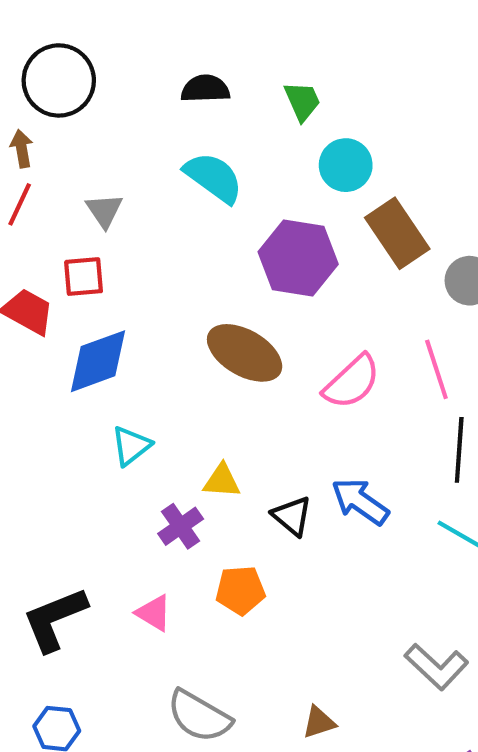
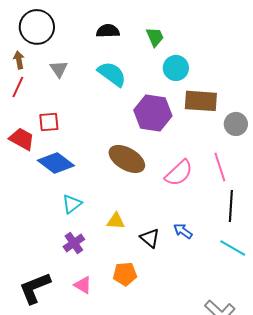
gray triangle: (104, 211) -> (59, 69), moved
brown rectangle: (397, 233) -> (201, 101), turned -52
blue diamond: (98, 361) -> (56, 163), turned 57
blue arrow: (360, 501) -> (183, 231), size x0.7
purple cross: (181, 526) -> (74, 243), moved

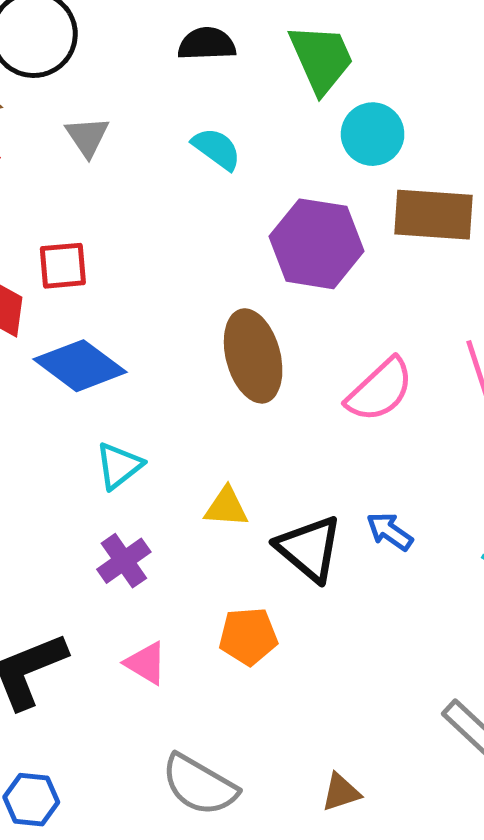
green trapezoid: (155, 37) -> (321, 59), size x1.5
cyan semicircle: (112, 74) -> (217, 149), size x0.7
brown ellipse: (127, 159) -> (253, 356), turned 45
black triangle: (150, 238) -> (309, 549), size x1.4

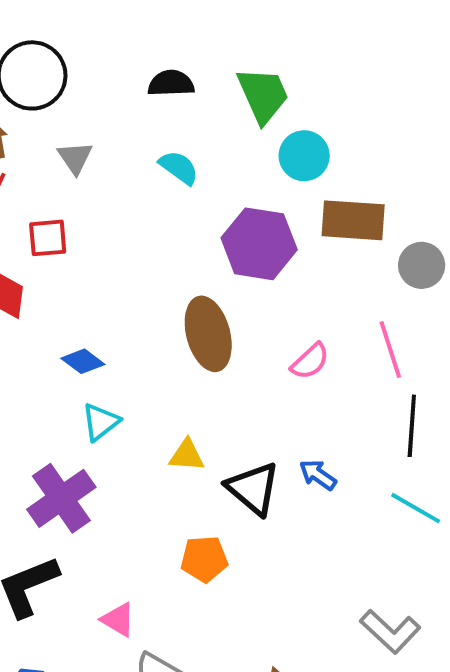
red square: (63, 266) -> (48, 238), moved
blue diamond: (80, 366) -> (83, 361), moved, size x0.6
pink semicircle: (380, 390) -> (310, 361), size x0.7
purple cross: (124, 561) -> (61, 498), moved, size x1.6
pink triangle: (146, 663) -> (118, 620), moved

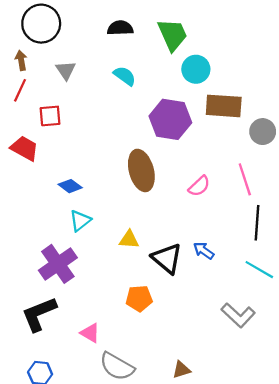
gray L-shape: (390, 631) -> (238, 315), moved

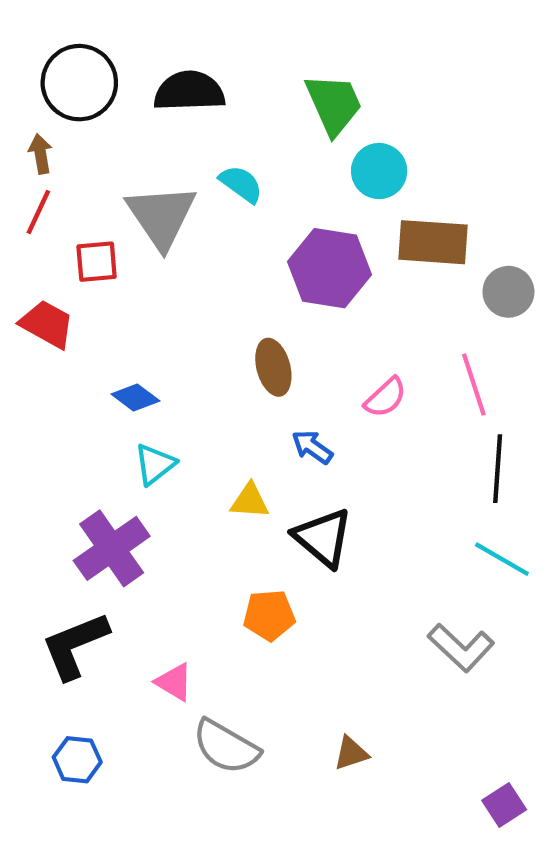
black semicircle: (120, 28) -> (189, 91), moved, size x1.4
gray triangle: (66, 70) -> (161, 216), moved, size x1.8
brown ellipse: (141, 170) -> (273, 367), size x0.7
blue arrow: (204, 251) -> (312, 447), moved

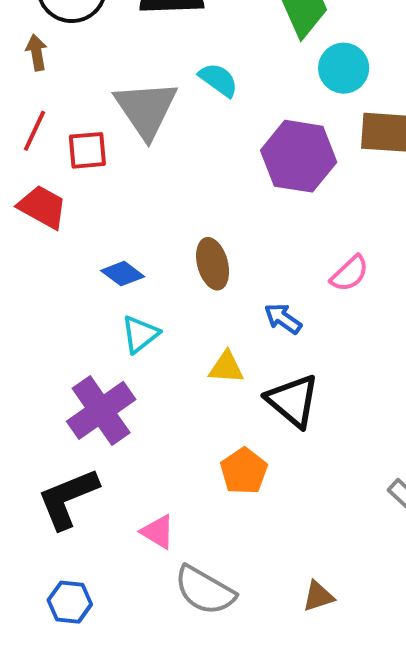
red line: (38, 212) -> (35, 131), moved
brown ellipse: (273, 367) -> (213, 264), moved
orange pentagon: (269, 615) -> (244, 471), turned -30

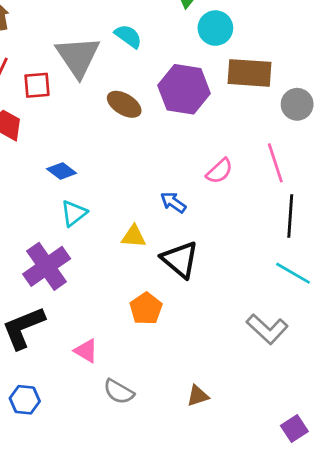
brown ellipse: (213, 264) -> (124, 104), moved, turned -44
gray semicircle: (205, 590) -> (119, 392), size x0.7

